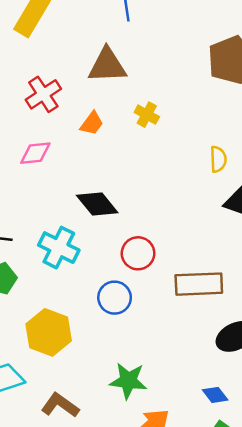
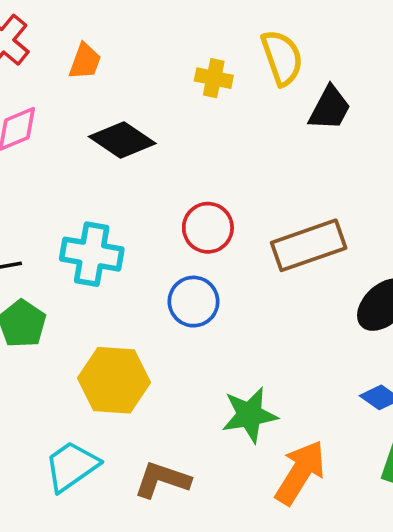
yellow cross: (147, 115) -> (214, 78), moved
yellow semicircle: (218, 159) -> (282, 58), size x1.4
black diamond: (97, 204) -> (122, 140), moved

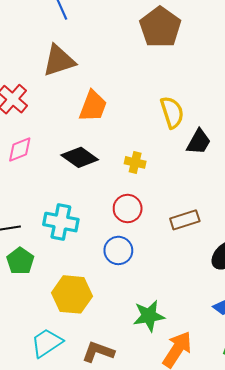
orange trapezoid: (85, 61) -> (93, 106), moved, size x1.5
yellow cross: (214, 78) -> (135, 162), moved
brown rectangle: (309, 245) -> (185, 220), size x0.7

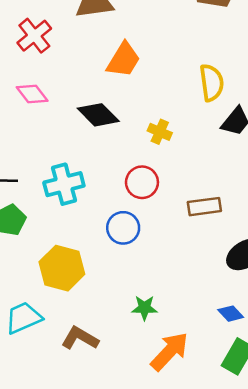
pink diamond: (20, 150) -> (32, 94), turned 64
cyan cross: (61, 222) -> (64, 184), turned -36
green star: (149, 316) -> (144, 308), size x0.7

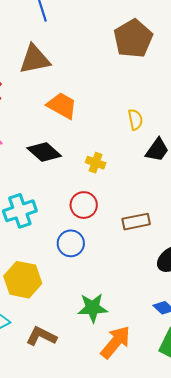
orange trapezoid: (124, 60) -> (62, 106), turned -88
yellow semicircle: (212, 83) -> (135, 120), size x0.7
green star: (144, 308) -> (93, 308), size x1.4

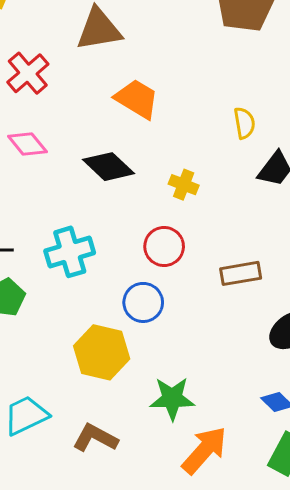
yellow hexagon: (23, 280) -> (102, 352), moved

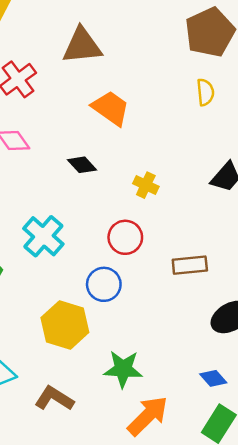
yellow semicircle: (244, 123) -> (205, 92), moved
black diamond: (108, 167) -> (82, 165), size x0.7
cyan cross: (70, 252) -> (43, 236), turned -36

